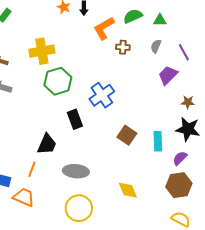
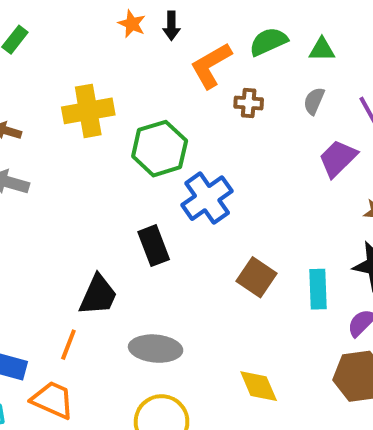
green hexagon: (58, 81) -> (160, 149), moved

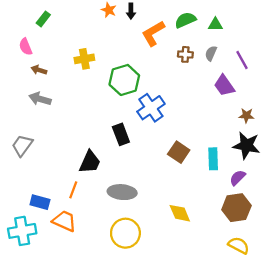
brown cross: (249, 103) -> (185, 54), moved
yellow cross: (88, 111) -> (84, 59), size x0.7
purple trapezoid: (338, 158) -> (224, 86), turned -80

